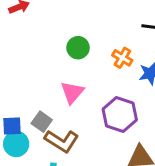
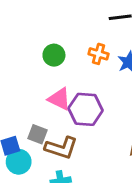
pink triangle: (72, 92) -> (59, 99), turned -30
purple hexagon: (120, 115) -> (86, 109), moved

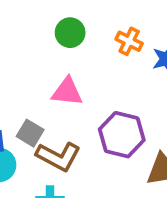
pink triangle: (59, 99) -> (67, 92), turned -30
purple hexagon: (86, 109) -> (122, 135), moved

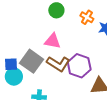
gray square: (30, 133) -> (31, 61), size x1.6
brown L-shape: (58, 156) -> (58, 64), moved

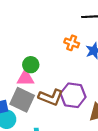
green circle: (56, 10) -> (31, 65), moved
pink triangle: (52, 41) -> (25, 78), moved

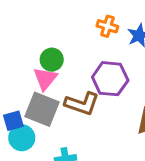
pink triangle: (25, 78) -> (45, 79), turned -48
purple hexagon: (73, 95) -> (110, 79), moved

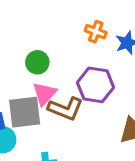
pink triangle: (45, 79) -> (44, 94), moved
gray square: (42, 109) -> (25, 112), turned -32

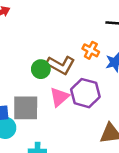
pink triangle: (44, 94) -> (59, 97), moved
brown L-shape: (65, 109) -> (61, 65), moved

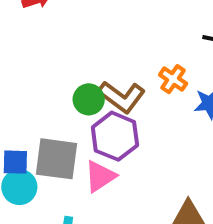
purple hexagon: (85, 93) -> (115, 136), moved
pink triangle: (59, 97) -> (100, 176), moved

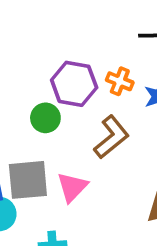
brown L-shape: (122, 97) -> (111, 137), moved, turned -63
purple hexagon: (115, 136) -> (74, 84), moved

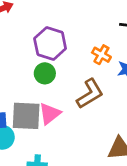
purple hexagon: (74, 84) -> (50, 44), moved
pink triangle: (72, 187) -> (50, 114), moved

